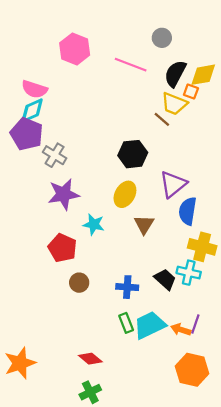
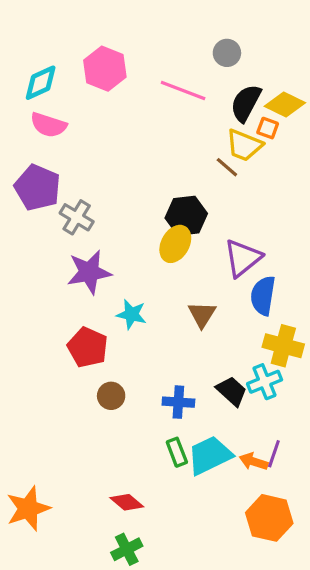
yellow diamond: (203, 75) -> (285, 105), turned 36
cyan diamond: (32, 110) -> (41, 83), moved
yellow ellipse: (125, 194) -> (175, 244), moved
cyan cross: (189, 273) -> (265, 382), turned -35

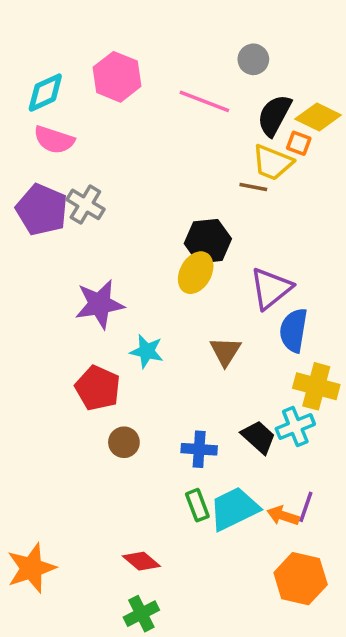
brown line: (227, 167) -> (253, 187), turned -30
gray cross: (77, 217) -> (85, 204), moved

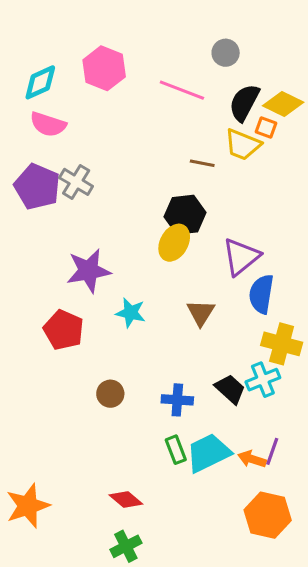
brown line: (253, 187) -> (202, 163), moved
red pentagon: (98, 388) -> (64, 330), moved

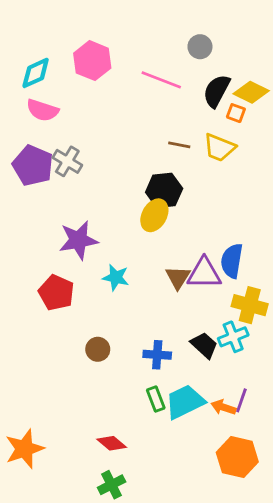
yellow trapezoid: (243, 145) -> (219, 148), moved
purple triangle: (241, 257) -> (204, 273), moved, turned 39

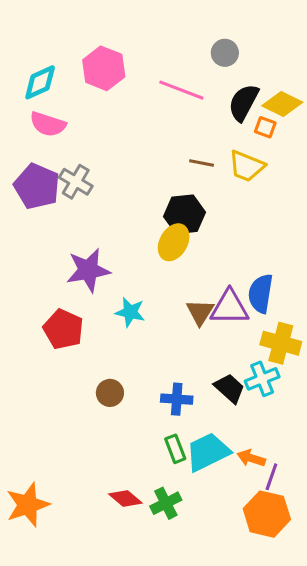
purple line: (241, 400) -> (271, 477), moved
green cross: (112, 485) -> (166, 503), moved

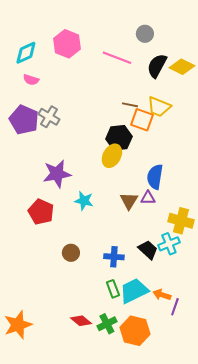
pink semicircle: (48, 124) -> (31, 80), size x0.7
orange square: (265, 127) -> (142, 120), moved, size x1.6
blue semicircle: (261, 294) -> (155, 177), moved
purple triangle: (230, 307) -> (148, 198), size x0.6
orange hexagon: (267, 514) -> (135, 331), moved

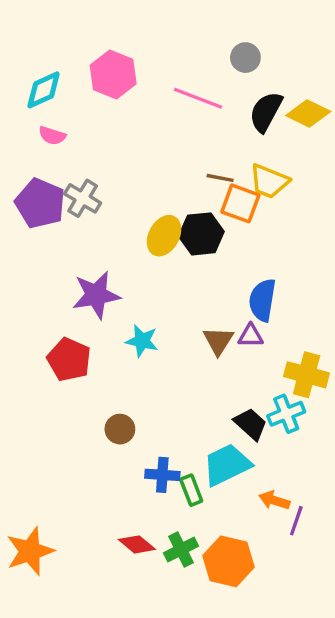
yellow ellipse: (112, 156) -> (164, 236), moved
blue cross: (114, 257) -> (162, 475), moved
cyan trapezoid: (134, 291) -> (227, 465), moved

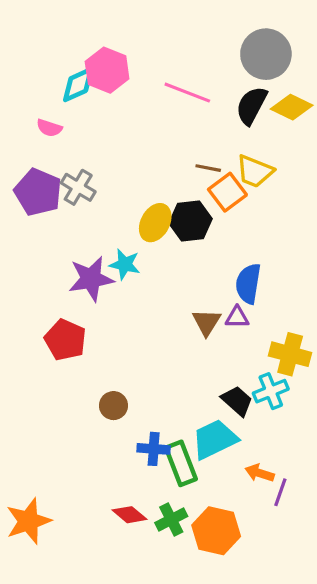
gray circle: (245, 58) -> (266, 54), moved, size x1.8
cyan diamond: (44, 90) -> (78, 85), moved
orange square: (240, 203) -> (227, 192), turned 33
cyan star: (142, 341) -> (125, 264), moved
green rectangle: (191, 490) -> (181, 463), size x1.5

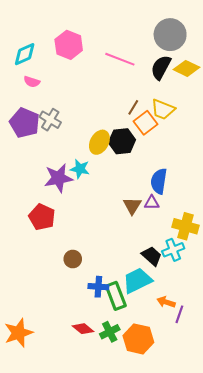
cyan diamond: (78, 85) -> (25, 54), moved
brown line: (208, 168) -> (133, 107), turned -70

